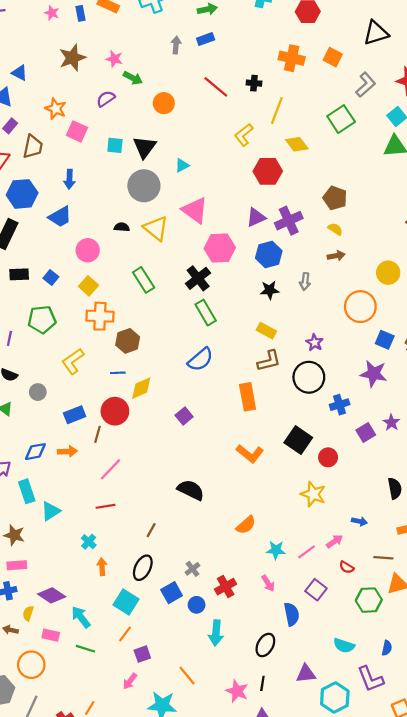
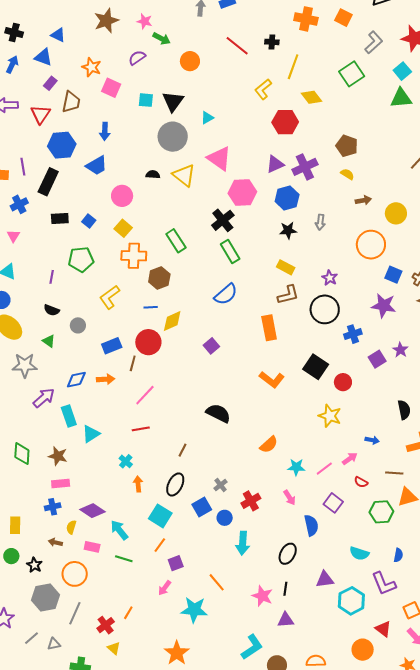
brown arrow: (336, 256) -> (363, 200), moved
green rectangle: (144, 280) -> (176, 241), moved

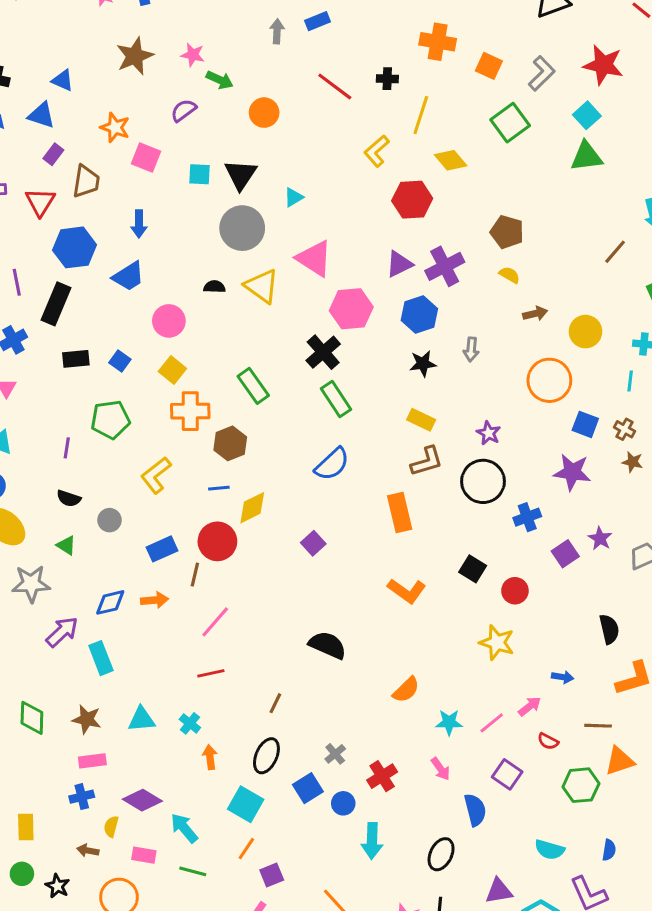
orange square: (343, 18) -> (489, 66), moved
black square: (316, 367) -> (473, 569), size x0.7
cyan triangle: (91, 434) -> (142, 719), moved, turned 30

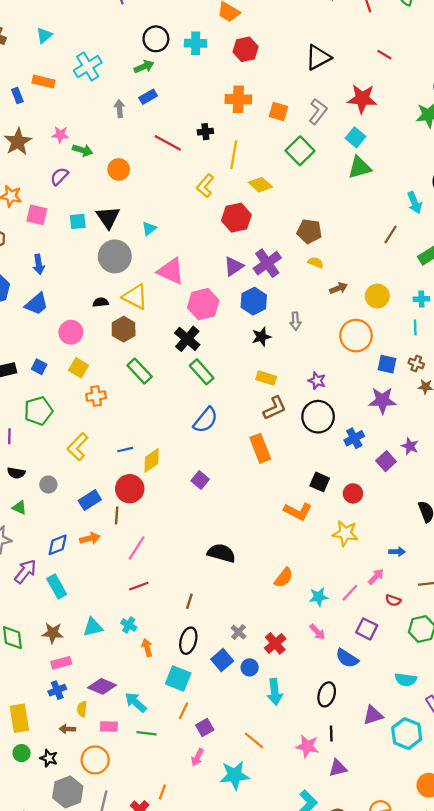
orange cross: (190, 411) -> (96, 396), size x0.7
brown hexagon: (230, 443) -> (124, 329), moved
orange L-shape: (407, 591) -> (298, 511), moved
blue semicircle: (475, 810) -> (347, 658), turned 145
yellow rectangle: (26, 827) -> (19, 718), size x1.4

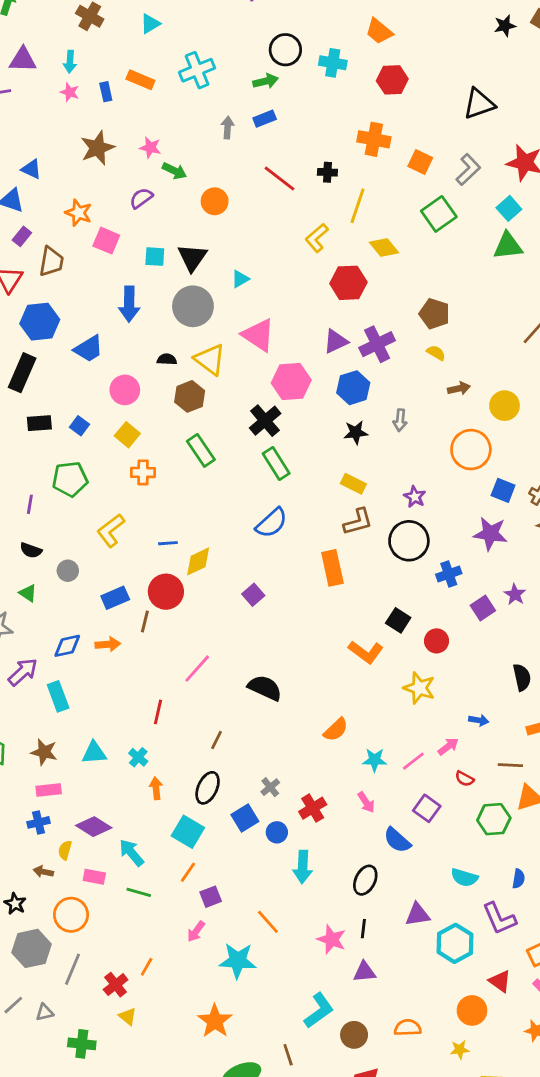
blue arrow: (39, 264) -> (129, 304), moved, size x1.4
pink line: (137, 548) -> (197, 669), moved
red line: (139, 586) -> (158, 712), turned -66

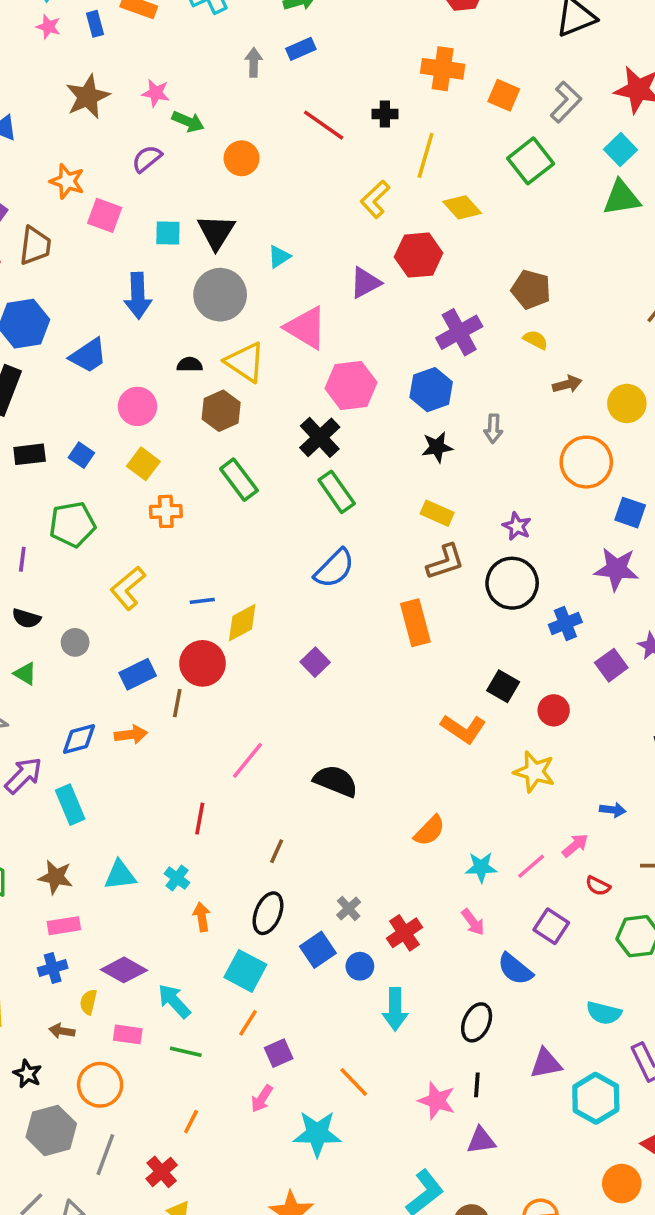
purple triangle: (336, 341) -> (365, 283), moved
orange line: (147, 967) -> (191, 1122), moved

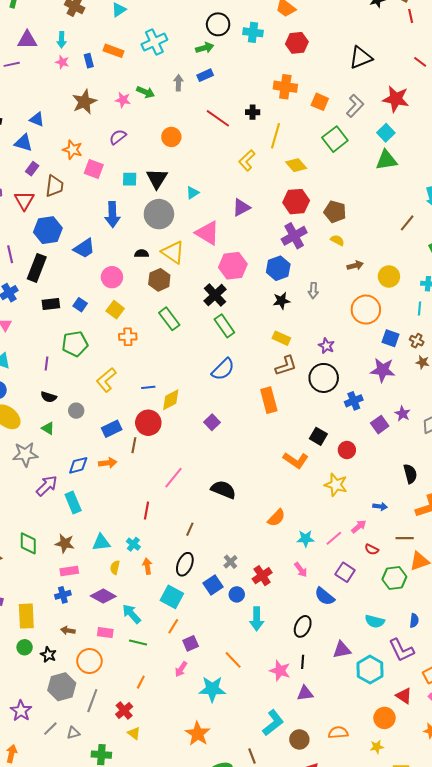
green arrow: (188, 122) -> (146, 92), moved
red hexagon: (419, 255) -> (296, 202), moved
yellow semicircle: (88, 1002) -> (115, 567), moved

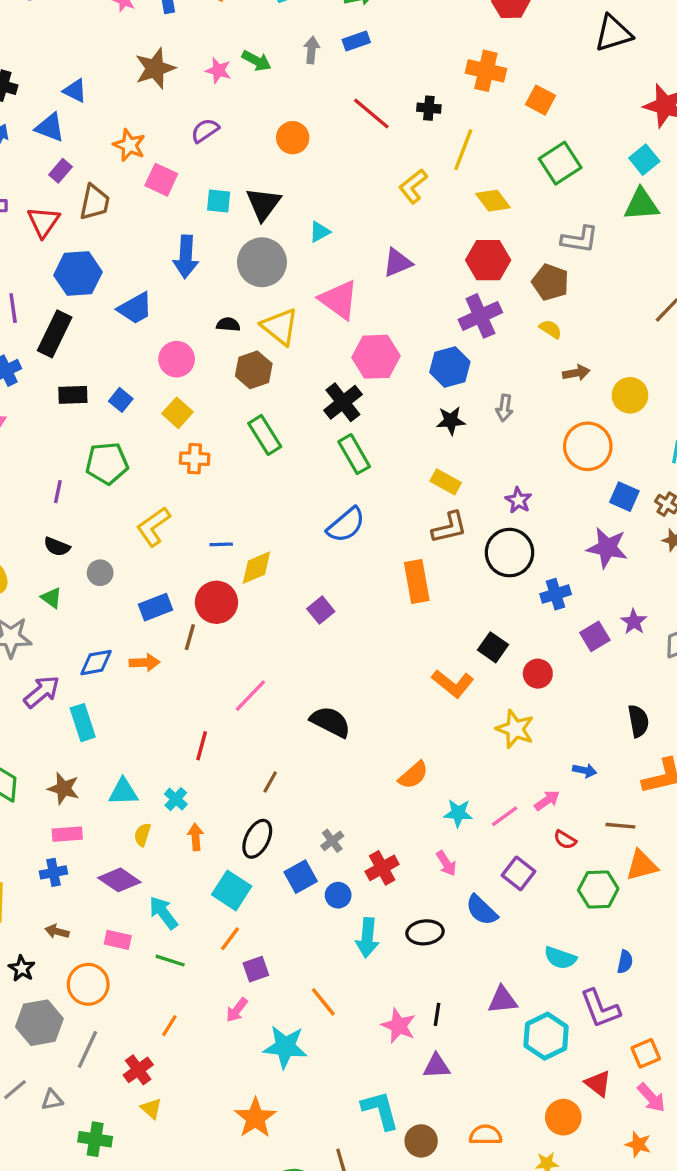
gray L-shape: (355, 106) -> (580, 239), moved, turned 50
black ellipse: (303, 626) -> (425, 932), moved, turned 55
cyan L-shape: (273, 723) -> (380, 1110), turned -72

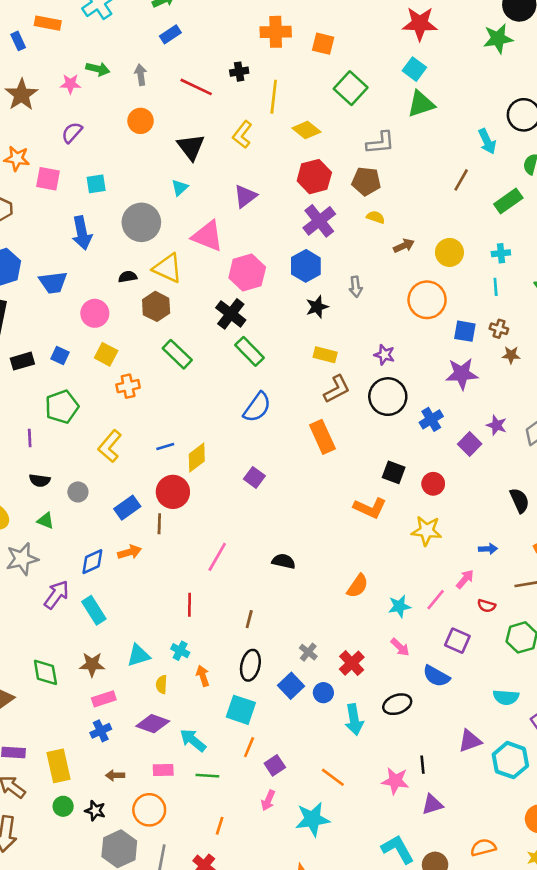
gray arrow: (312, 50) -> (141, 75), moved
black triangle: (263, 204) -> (191, 147), moved
blue trapezoid: (135, 308) -> (53, 282), turned 36
black semicircle: (330, 722) -> (284, 561), size x0.7

